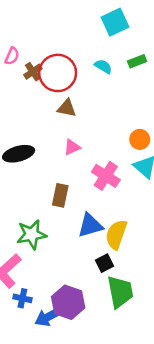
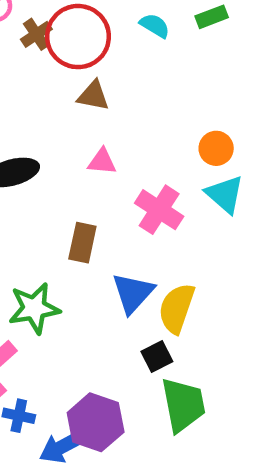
pink triangle: (72, 147) -> (102, 161), turned 30
blue triangle: (90, 225) -> (133, 293), turned -32

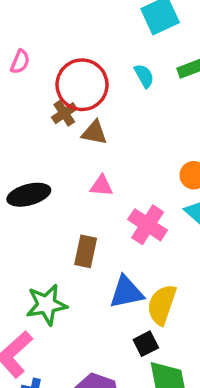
cyan semicircle: (155, 26) -> (144, 76), turned 30
brown cross: (36, 34) -> (64, 113), moved
blue triangle: (133, 293) -> (126, 292), turned 36

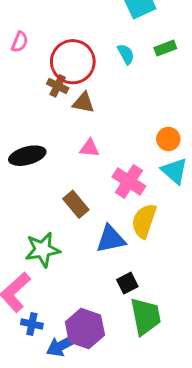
brown cross: (64, 113) -> (58, 86), turned -30
brown rectangle: (86, 251) -> (76, 204), turned -52
yellow semicircle: (162, 305) -> (144, 221), moved

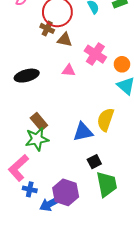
pink cross: (129, 181) -> (95, 54), moved
brown rectangle: (76, 204) -> (39, 122), moved

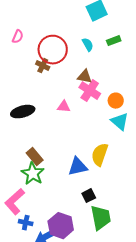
brown triangle: (65, 40) -> (85, 77), moved
green star: (37, 139) -> (33, 174), turned -30

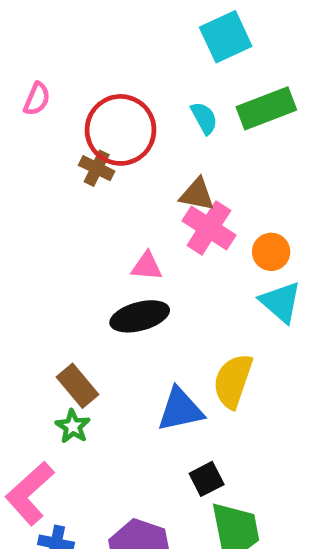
green rectangle: (114, 41) -> (266, 108), size x1.6
black ellipse: (23, 112) -> (140, 316), moved
green star: (33, 174) -> (73, 426), size x0.6

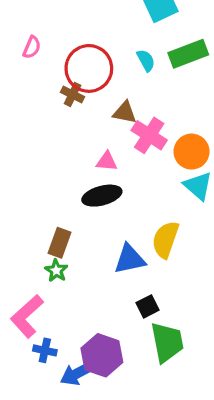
brown triangle: (197, 194) -> (125, 112), moved
orange circle: (271, 252) -> (192, 152), size x1.4
brown rectangle: (78, 386) -> (60, 243), turned 60

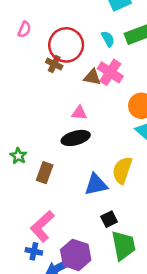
pink cross: (149, 135) -> (110, 72), moved
green star: (56, 271) -> (18, 156), moved
pink L-shape: (27, 316) -> (42, 226), moved

